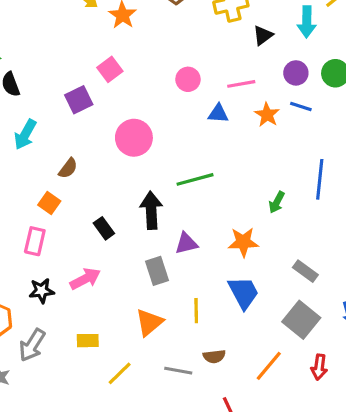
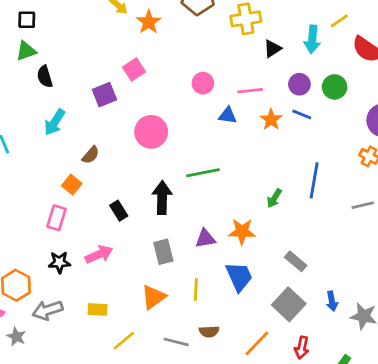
purple triangle: (186, 243) -> (205, 239), moved
gray arrow: (32, 345) -> (48, 310), turned 36

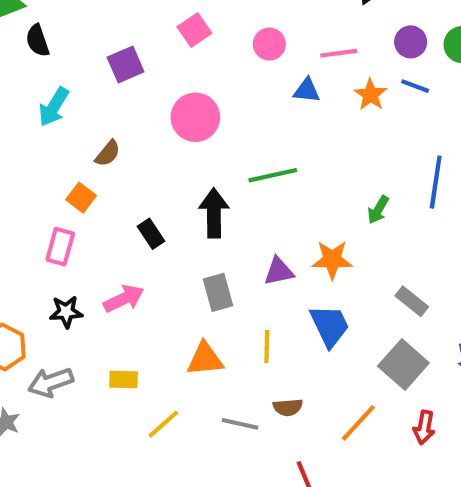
pink square: (134, 69) -> (194, 30), moved
orange triangle: (153, 297) -> (205, 359), turned 32

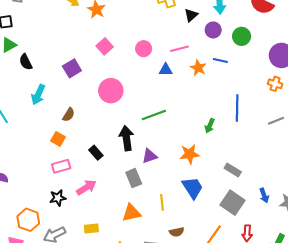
purple circle: (411, 42) -> (213, 30), moved
pink rectangle: (60, 247) -> (61, 166), moved, turned 66
purple triangle: (279, 271) -> (150, 156), moved

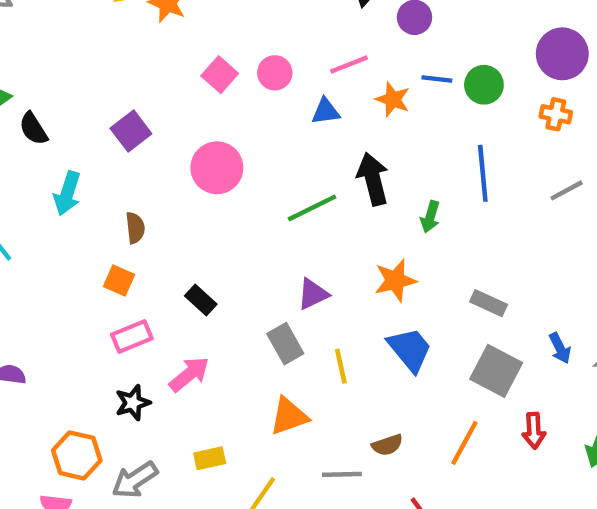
green circle: (242, 36) -> (484, 85), moved
pink square: (105, 46) -> (220, 75), moved
brown semicircle: (69, 115) -> (135, 228), turned -32
black arrow: (126, 138) -> (373, 179), moved
yellow line: (162, 202) -> (341, 366), moved

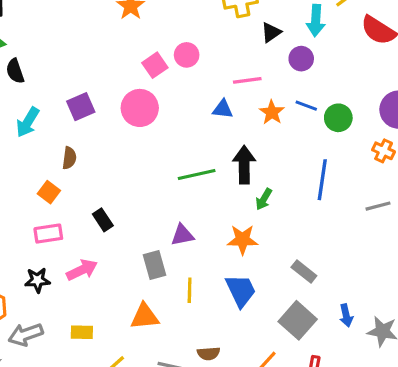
pink circle: (275, 73) -> (187, 55), moved
purple square: (131, 131) -> (81, 107), moved
pink circle: (217, 168) -> (140, 108), moved
green arrow: (430, 217) -> (264, 199), moved

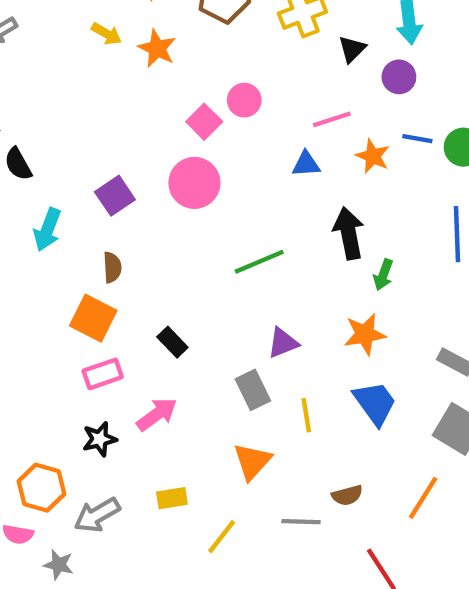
green line: (197, 175) -> (259, 262), moved
orange square: (49, 192) -> (93, 318), size x1.5
orange triangle: (145, 316) -> (252, 461), turned -32

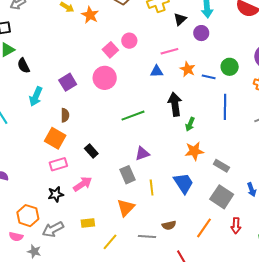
blue line: (417, 139) -> (209, 77), moved
orange star: (365, 334) -> (194, 151), moved

